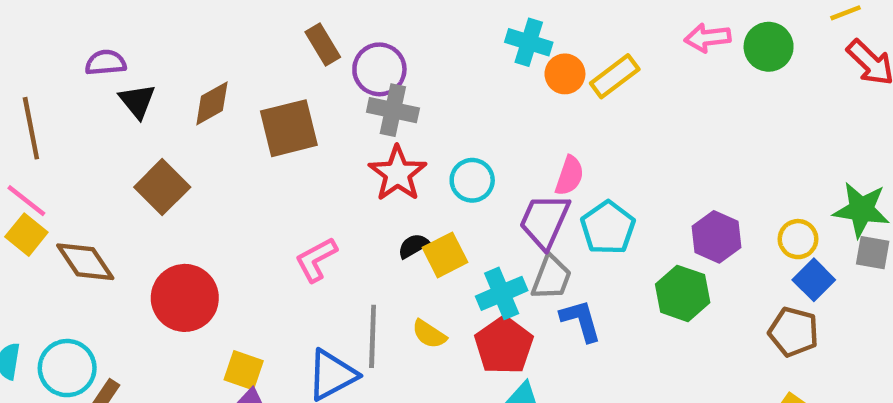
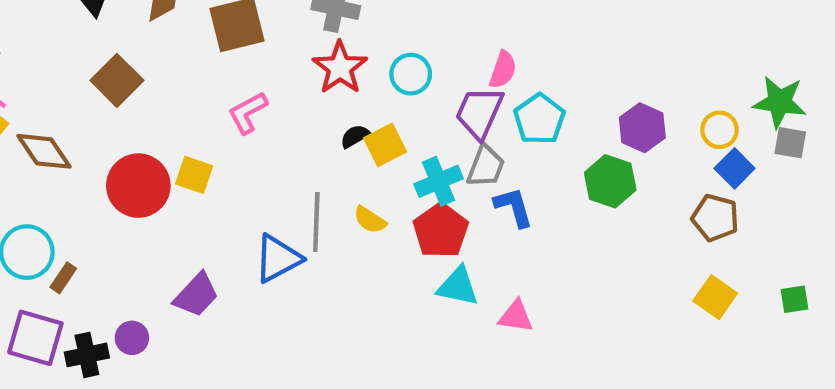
pink L-shape: (316, 259) -> (248, 113), moved
yellow square: (244, 370) -> (194, 175), moved

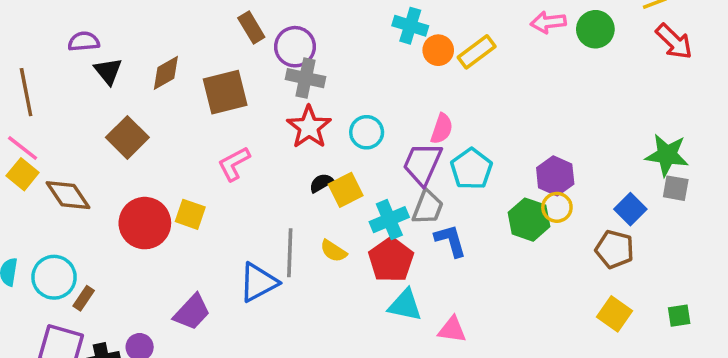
yellow circle: (720, 130) -> (557, 207), moved

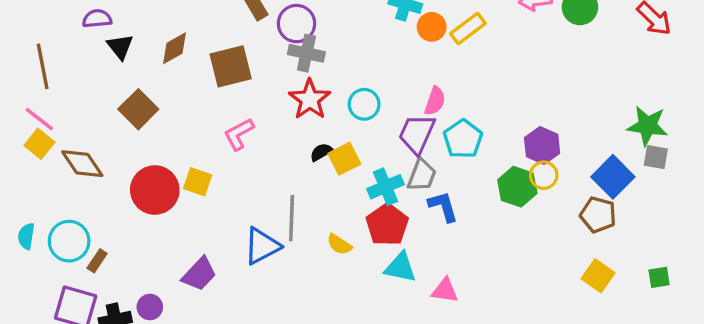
blue square: (630, 209) -> (613, 177), size x1.4
yellow semicircle: (333, 251) -> (339, 244), moved

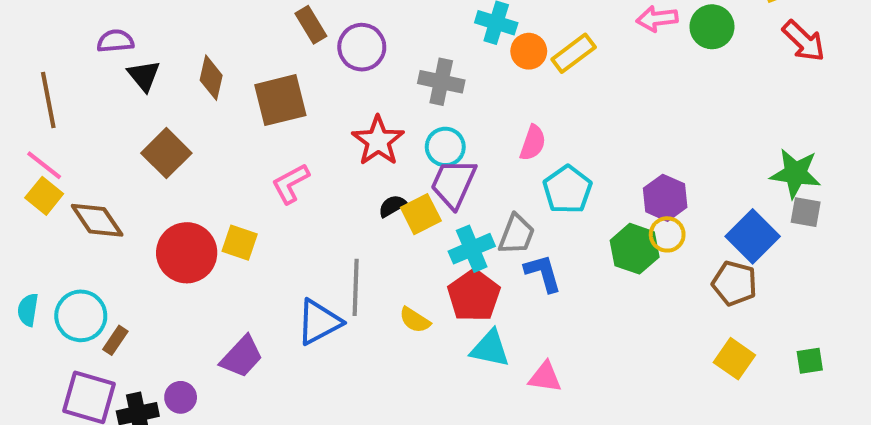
brown diamond: (175, 48) -> (211, 78), turned -48
gray cross: (306, 53) -> (441, 82), moved
purple trapezoid: (417, 134) -> (453, 184), moved

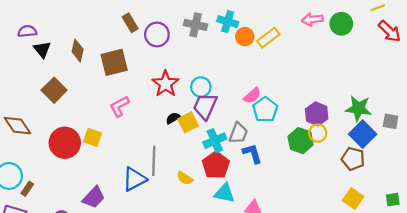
gray cross: (441, 82) -> (196, 25), moved
pink semicircle: (533, 143) -> (252, 96), moved, turned 30
green star: (795, 173) -> (358, 108), moved

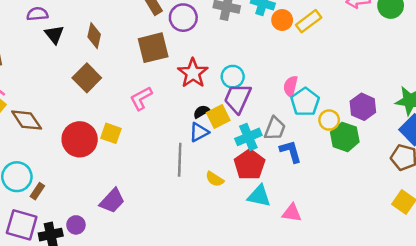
brown square: (114, 62) -> (153, 48), moved
brown square: (54, 90) -> (87, 78), moved
pink semicircle: (252, 96) -> (291, 86), turned 144
yellow circle: (318, 133) -> (329, 120), moved
blue triangle: (134, 179) -> (199, 132), moved, size x0.7

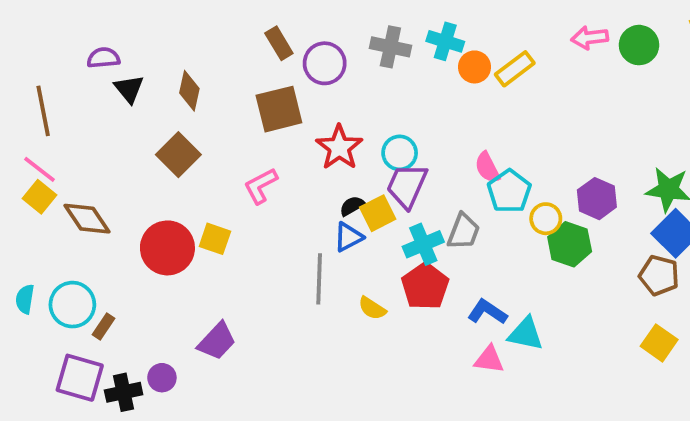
pink semicircle: (291, 86) -> (487, 167), turned -40
blue L-shape: (291, 151) -> (487, 312), moved, turned -40
cyan triangle: (259, 196) -> (526, 334), moved

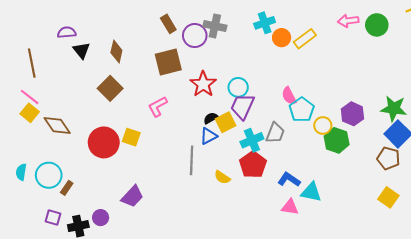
cyan cross: (445, 41) -> (265, 23), turned -36
gray cross: (390, 47) -> (215, 26), moved
purple square: (80, 378) -> (53, 218), size x0.6

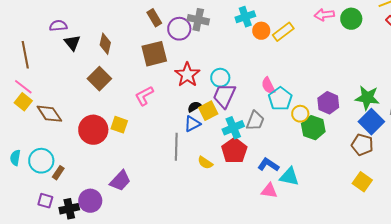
purple circle: (101, 218) -> (90, 201), size x1.5

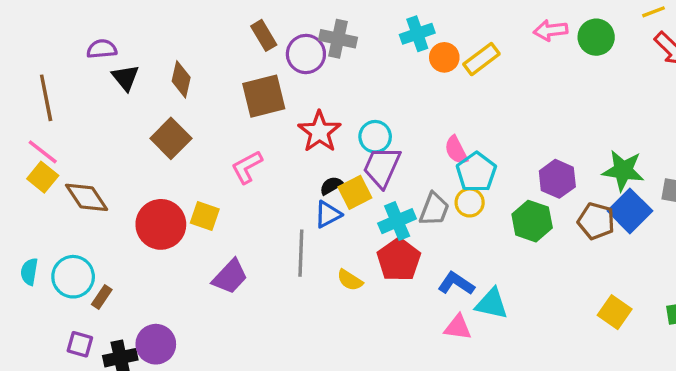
yellow circle: (300, 114) -> (470, 202), moved
brown pentagon: (362, 145) -> (596, 221), moved
purple trapezoid: (120, 181) -> (230, 277), moved

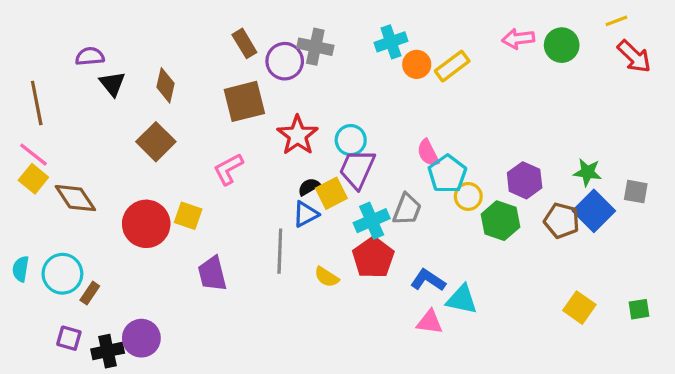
green star: (623, 170) -> (587, 172), size x0.7
yellow circle: (470, 202) -> (468, 196), moved
purple trapezoid: (230, 277) -> (212, 274), turned 123

